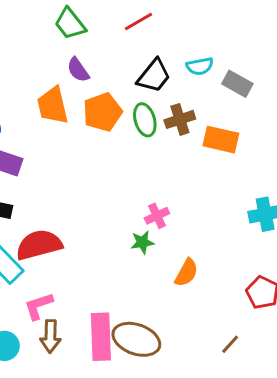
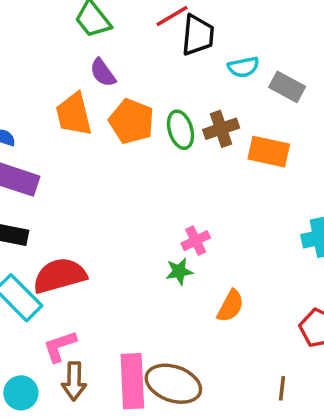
black trapezoid: (154, 76) -> (198, 35), moved, turned -33
orange pentagon: (102, 112) -> (131, 121), turned -30
brown line: (230, 344) -> (282, 388), turned -35

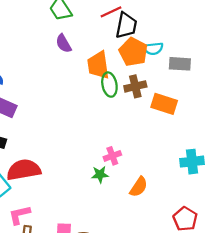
gray rectangle: (287, 87) -> (180, 64), turned -30
orange trapezoid: (74, 114) -> (98, 65), moved
orange pentagon: (131, 121) -> (133, 52), moved
orange semicircle: (230, 306) -> (139, 187), moved

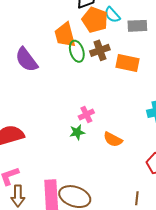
purple semicircle: (64, 44) -> (26, 60), moved, size x1.5
cyan semicircle: (153, 49) -> (112, 15), turned 60
orange semicircle: (139, 187) -> (113, 139), turned 90

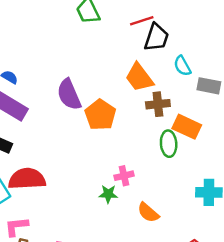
orange pentagon: (95, 20) -> (100, 115), moved
orange trapezoid: (65, 35) -> (139, 77), moved, turned -36
green ellipse: (77, 51) -> (169, 144), moved

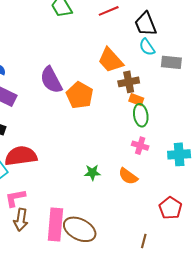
black trapezoid: (156, 37) -> (146, 24), moved, turned 145
orange rectangle: (187, 127) -> (136, 100), moved, size x0.6
pink cross: (124, 176) -> (140, 146), moved, turned 35
green star: (108, 194) -> (92, 173), moved

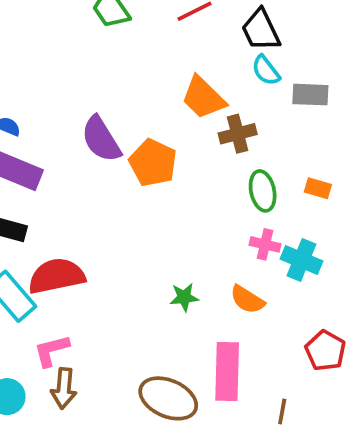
orange rectangle: (136, 100) -> (318, 188), moved
cyan cross: (179, 154) -> (301, 260), moved, turned 30
pink rectangle: (55, 224) -> (227, 371), moved

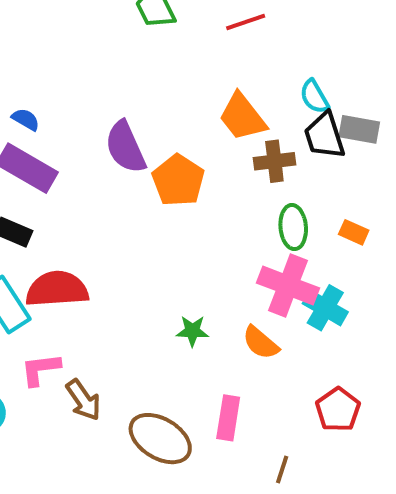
black trapezoid: (261, 30) -> (324, 136), moved
pink cross: (265, 244) -> (288, 285), size x1.8
pink rectangle: (227, 371) -> (228, 418), size x0.7
brown arrow: (64, 388) -> (83, 400), moved, turned -48

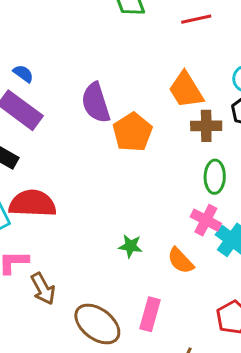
pink cross: (288, 285) -> (206, 220), size x0.7

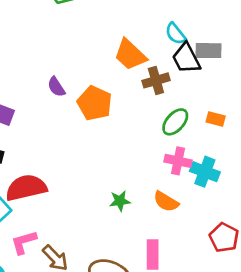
purple semicircle: (96, 103) -> (56, 87), size x0.6
green ellipse: (215, 177) -> (175, 122), turned 56

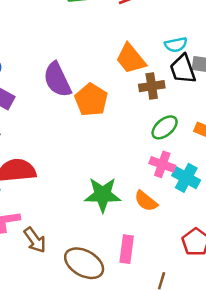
cyan semicircle: (175, 34) -> (176, 45), turned -70
purple semicircle: (56, 87) -> (57, 80), size x1.8
green star: (120, 201) -> (103, 195), size x1.8

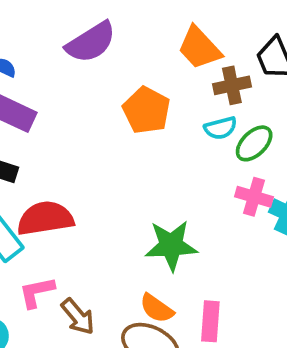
cyan semicircle: (176, 45) -> (220, 128), moved
purple semicircle: (57, 80) -> (91, 42), moved, turned -93
orange semicircle: (146, 201) -> (157, 308), moved

